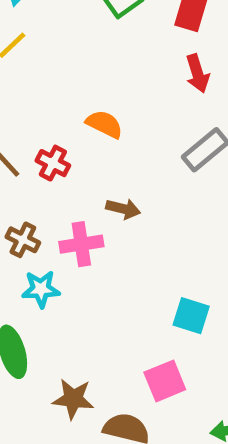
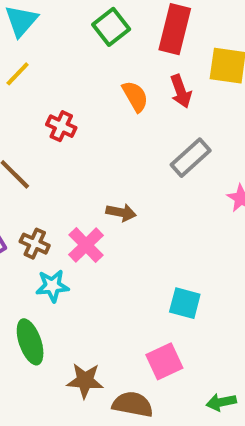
orange semicircle: (104, 124) -> (135, 96), moved, turned 36
red cross: (53, 163) -> (61, 126), moved
pink cross: (81, 244) -> (86, 245), turned -33

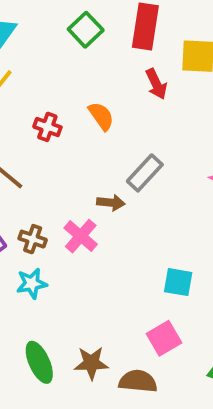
orange semicircle: (135, 96) -> (101, 116), moved
gray rectangle: (191, 158) -> (145, 173), moved
cyan star: (52, 286) -> (32, 283), moved
green ellipse: (30, 342) -> (39, 362), moved

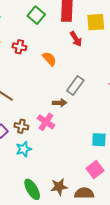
red cross: (47, 127) -> (19, 47), moved

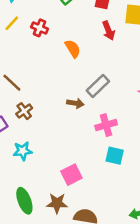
pink cross: (46, 122) -> (106, 125), moved, turned 30
brown cross: (21, 126) -> (24, 111), moved, turned 32
pink square: (95, 170) -> (71, 175), moved

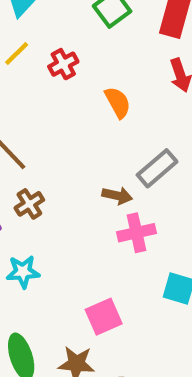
red cross: (40, 28) -> (63, 64), turned 35
pink cross: (106, 125) -> (136, 233), moved

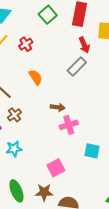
orange semicircle: (118, 102) -> (36, 77), moved
gray rectangle: (157, 168) -> (77, 66), moved

